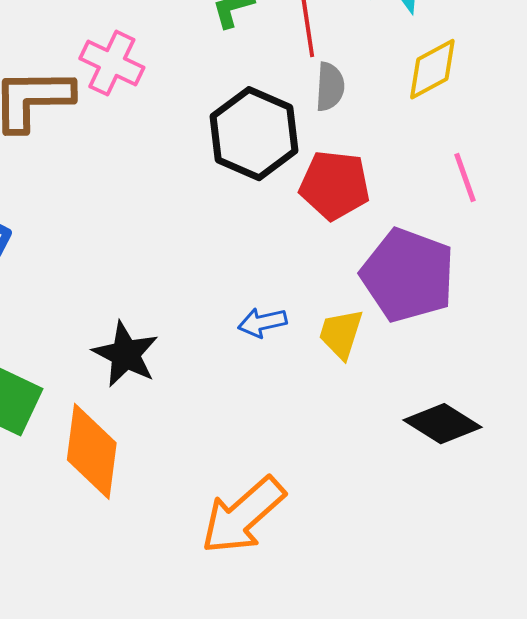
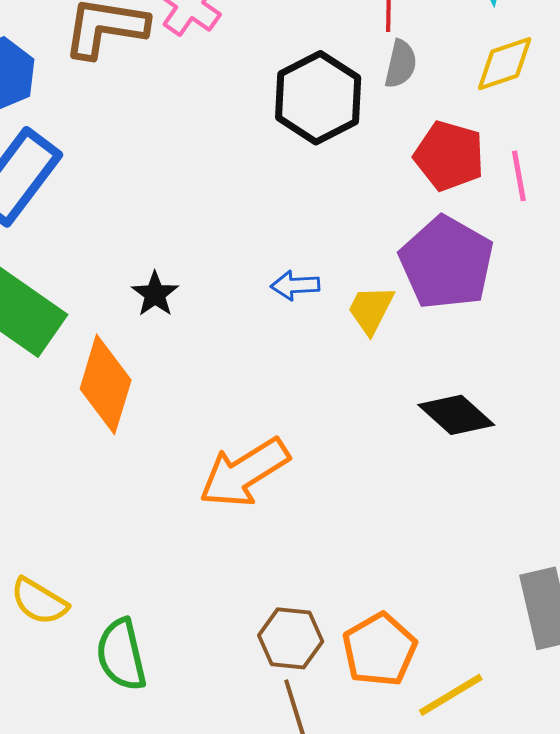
red pentagon: (335, 185) -> (449, 156), moved
black star: (126, 354) -> (155, 294), size x0.7

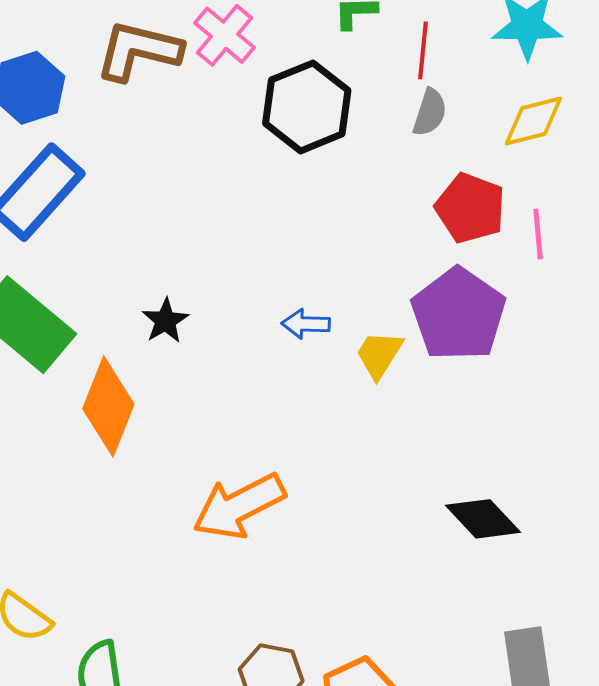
black hexagon: (318, 98) -> (307, 107), moved
black diamond: (456, 415) -> (483, 519), moved

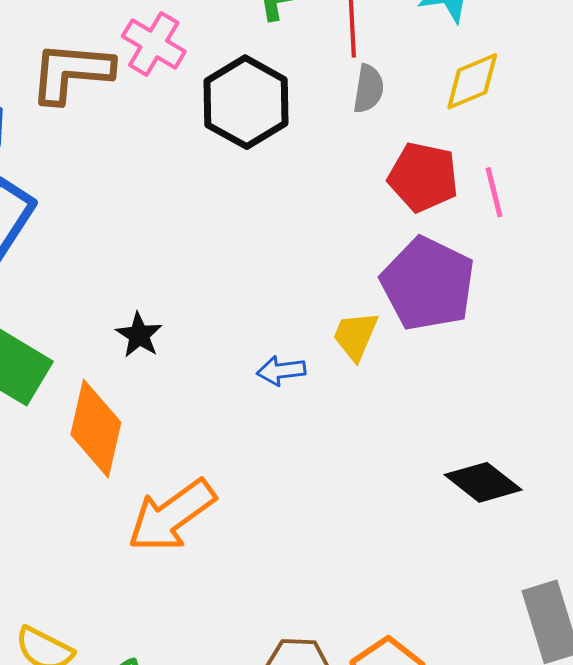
blue arrow: (306, 324) -> (281, 371), moved
orange arrow: (239, 506) -> (172, 516), moved

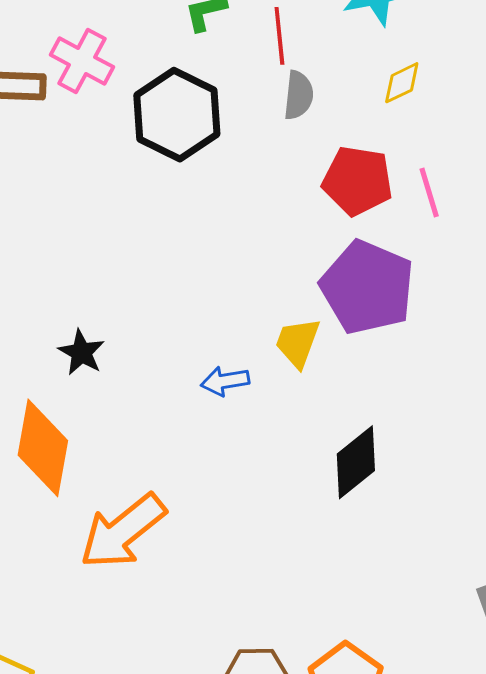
yellow diamond: (472, 81) -> (402, 83), size x0.7
black diamond: (483, 482) -> (356, 462), moved, turned -74

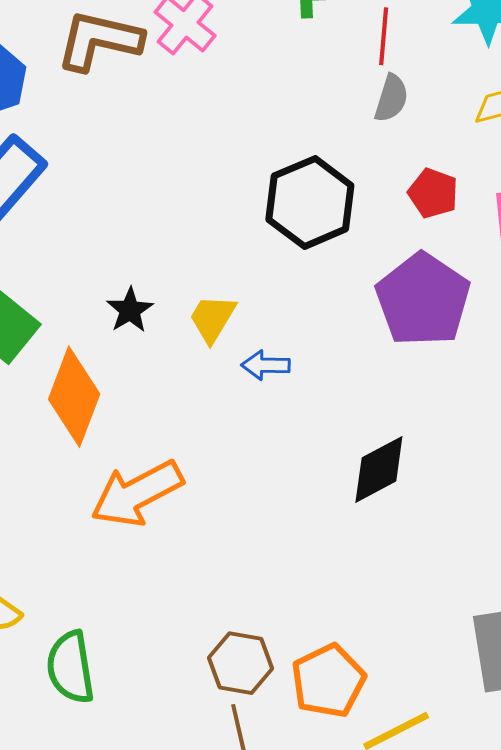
black hexagon: (177, 115) -> (310, 202), moved
red pentagon: (357, 181) -> (433, 193), size x0.7
yellow trapezoid: (298, 343) -> (212, 318), moved

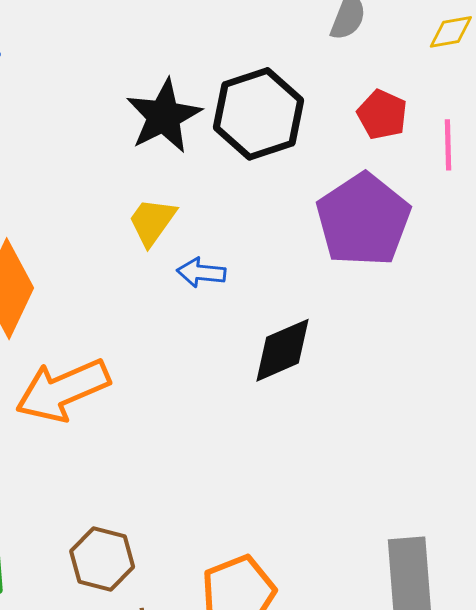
black star: (130, 310) -> (164, 116), moved, size x1.6
black diamond: (379, 469) -> (282, 350), moved
brown hexagon: (241, 663) -> (102, 559), moved

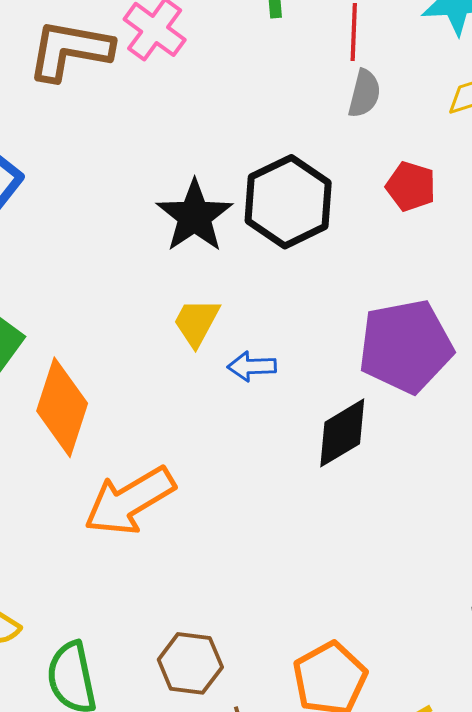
purple pentagon: (363, 220) -> (406, 346), moved, turned 30

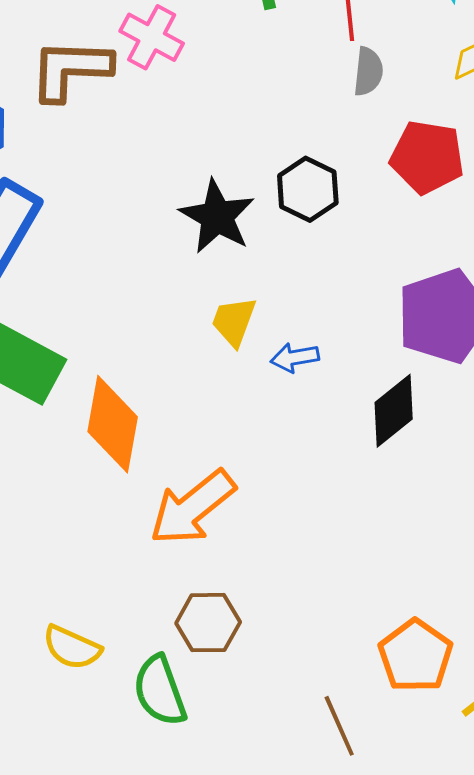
red pentagon: (411, 186) -> (427, 157), size x1.5
black hexagon: (288, 202) -> (308, 189), size x0.7
brown hexagon: (190, 663) -> (208, 623), moved

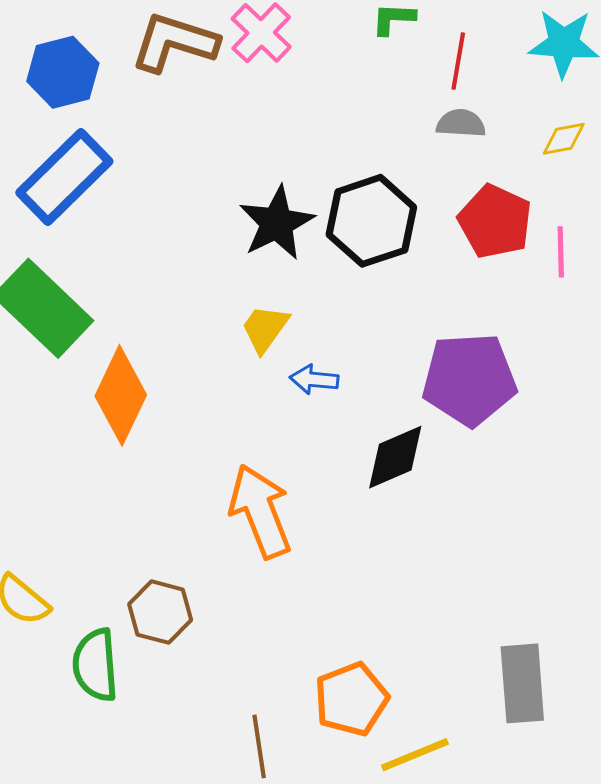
gray semicircle: (368, 72) -> (461, 123), turned -108
black hexagon: (308, 189) -> (371, 221), size x1.4
orange arrow: (192, 508) -> (260, 511), moved, turned 92

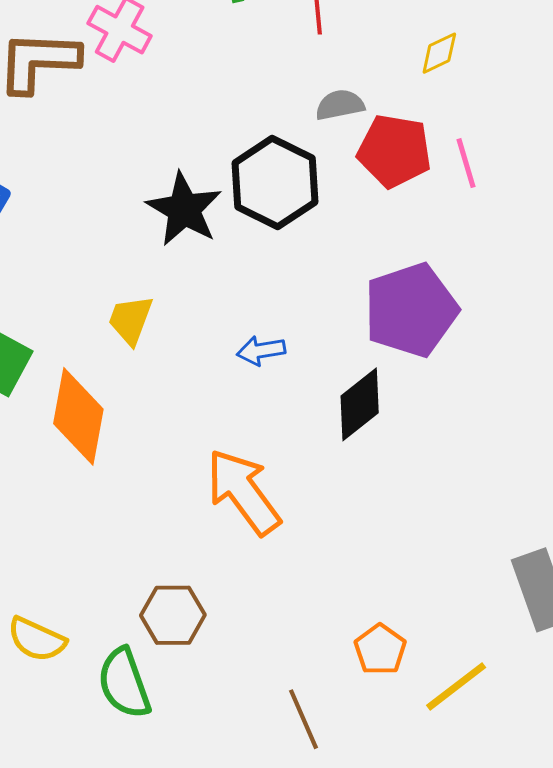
gray semicircle: (461, 123) -> (340, 105), moved
yellow trapezoid: (265, 329) -> (130, 320), moved
orange pentagon: (351, 699) -> (380, 650), size x0.7

